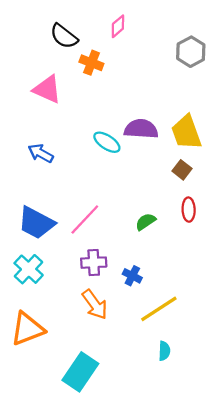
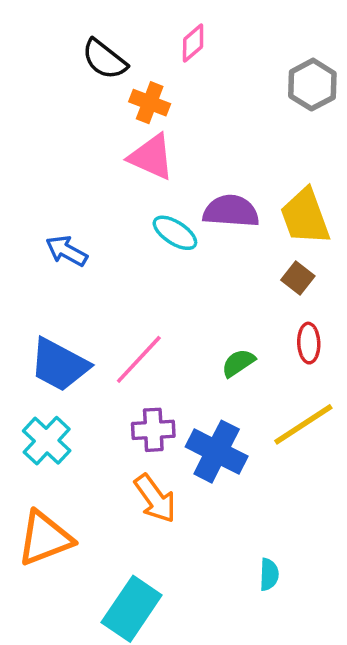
pink triangle: (47, 89) -> (151, 157), moved
blue cross: (132, 276) -> (217, 452), size x1.8
yellow line: (159, 309) -> (303, 424), moved

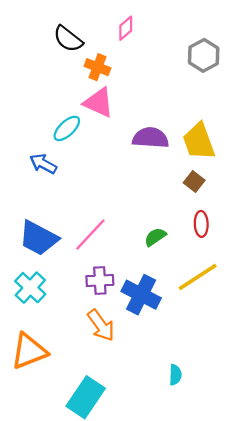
cyan ellipse: (175, 233) -> (67, 128), moved, turned -76

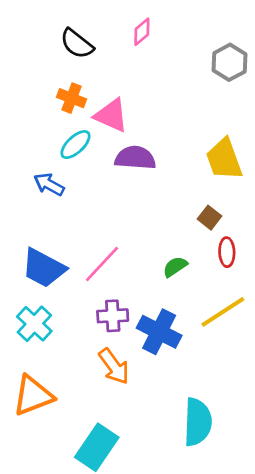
orange cross: (97, 67) -> (72, 98), moved
purple semicircle: (151, 138) -> (135, 158), moved
brown square: (194, 181) -> (210, 218), moved
cyan semicircle: (175, 375) -> (198, 422), size x2.0

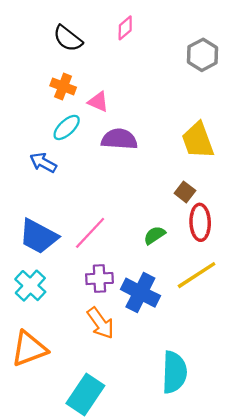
pink triangle: (111, 115) -> (98, 102), size x0.7
red ellipse: (227, 252) -> (200, 222), size x1.4

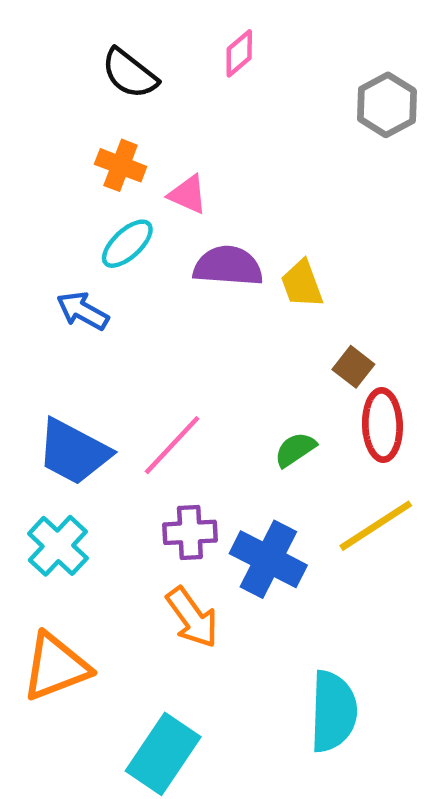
yellow trapezoid: (198, 140) -> (302, 284), moved, size x0.7

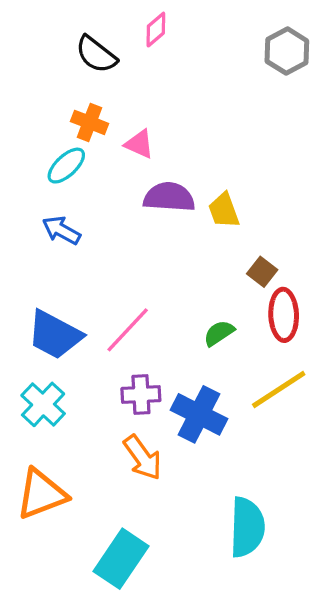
pink diamond: (239, 53) -> (156, 30), moved
gray hexagon: (387, 105) -> (287, 51), moved
cyan ellipse: (127, 244) -> (66, 166), moved

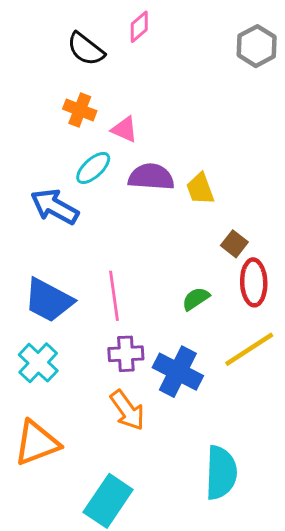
cyan ellipse: (66, 166) -> (93, 168), moved
blue arrow: (61, 230) -> (55, 207), size x1.4
pink line: (128, 330) -> (114, 296), turned -51

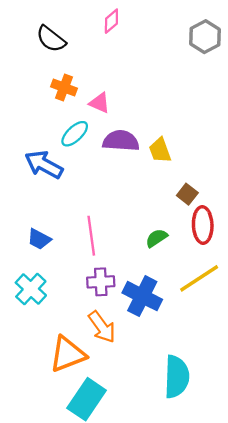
black semicircle: (86, 49) -> (51, 39), moved
blue trapezoid: (49, 300) -> (39, 239), size x0.6
orange triangle: (37, 443) -> (68, 354), moved

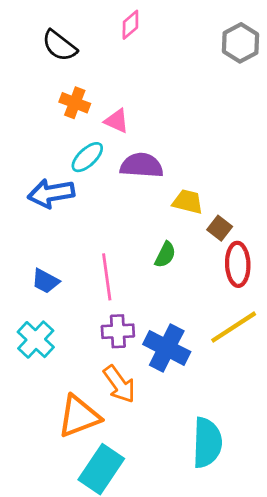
yellow trapezoid: (160, 150) -> (188, 202), moved, turned 124
blue arrow: (44, 165) -> (51, 193), turned -39
green semicircle: (156, 238) -> (165, 255), moved, turned 150

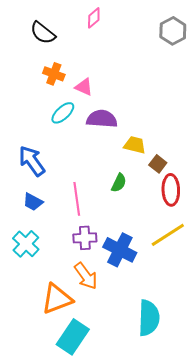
blue arrow: (51, 193) -> (32, 161), moved, turned 64

